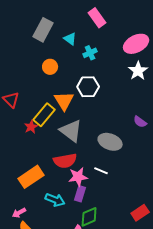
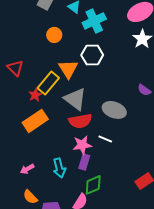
cyan cross: (90, 53) -> (94, 21), size x1.6
red semicircle: (65, 161) -> (80, 121), moved
orange rectangle: (31, 177) -> (35, 121), moved
cyan arrow: (55, 200) -> (59, 168), turned 54
pink arrow: (19, 213) -> (27, 169), moved

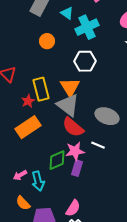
orange triangle: (68, 69) -> (70, 87), moved
yellow rectangle: (48, 83) -> (41, 89), turned -55
red semicircle: (80, 121) -> (73, 127), turned 50
cyan arrow: (59, 168) -> (38, 181), moved
green diamond: (93, 185) -> (57, 160), moved

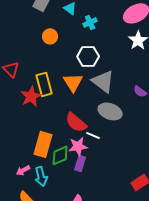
cyan cross: (87, 27) -> (90, 22), size x0.6
red star: (28, 101) -> (31, 96), size x1.5
gray triangle: (68, 105) -> (103, 81), moved
orange rectangle: (28, 127) -> (43, 144), moved, turned -40
white line: (98, 145) -> (93, 135), moved

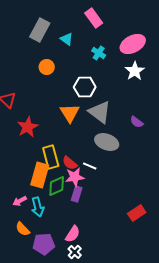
cyan cross: (90, 22) -> (99, 53), moved, turned -32
yellow rectangle: (44, 84) -> (51, 157), moved
red semicircle: (76, 122) -> (70, 163), moved, size x0.7

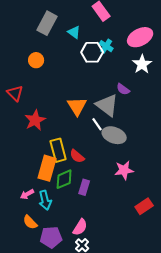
orange circle: (47, 67) -> (36, 60), moved
white hexagon: (85, 87) -> (92, 52), moved
purple semicircle: (137, 122) -> (123, 89), moved
white line: (90, 166) -> (97, 124), moved, turned 32
pink star: (75, 177) -> (124, 170), moved

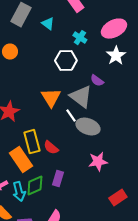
white hexagon: (92, 52) -> (66, 61), moved
orange rectangle: (47, 168) -> (21, 160), turned -50
green diamond: (64, 179) -> (35, 186), moved

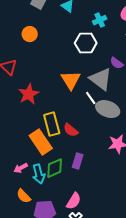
cyan cross: (80, 38) -> (100, 20), turned 32

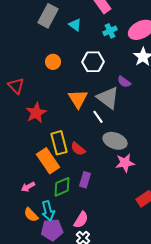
cyan cross: (100, 20) -> (110, 31), moved
orange circle: (30, 34) -> (53, 62), moved
gray ellipse: (108, 109) -> (115, 141), moved
cyan arrow: (39, 174) -> (48, 211), moved

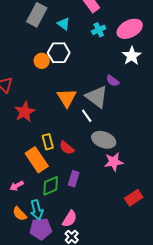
white hexagon: (93, 62) -> (59, 53), moved
yellow rectangle: (59, 143) -> (48, 142), size x0.7

